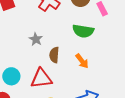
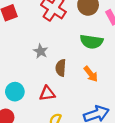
red triangle: (41, 78) -> (47, 93), size x0.7

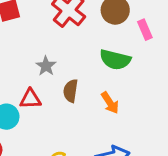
red triangle: (47, 93) -> (30, 99), moved

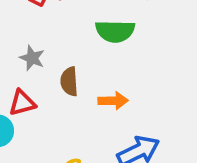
orange arrow: (110, 103) -> (113, 101), moved, turned -45

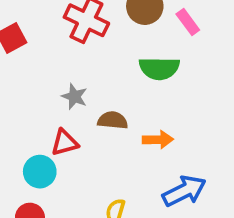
brown semicircle: (69, 82) -> (113, 120), turned 100

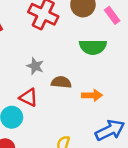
red triangle: (65, 143) -> (29, 97), turned 42

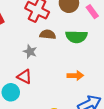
brown semicircle: (61, 82) -> (48, 35), moved

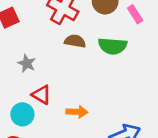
gray star: (30, 52) -> (27, 63), moved
orange arrow: (75, 76) -> (77, 112), moved

